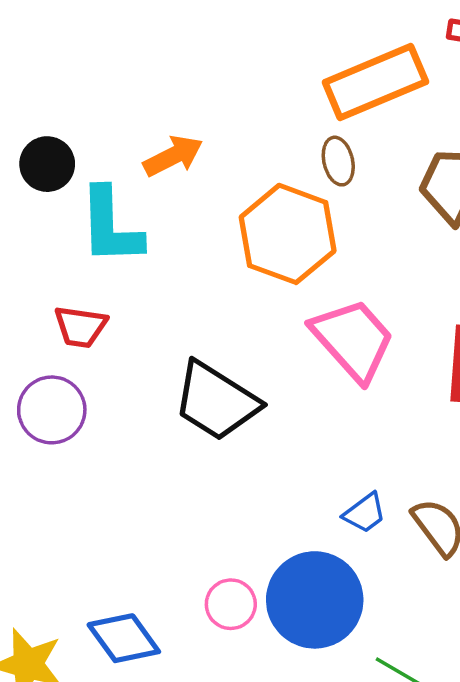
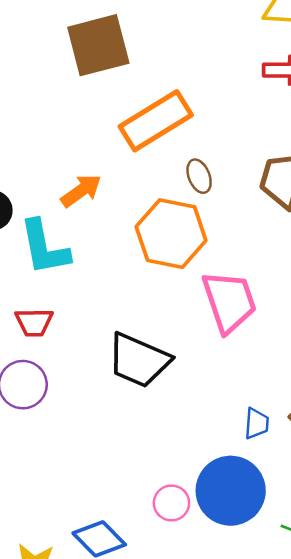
orange rectangle: (375, 82) -> (156, 121), moved
pink trapezoid: (353, 340) -> (229, 302), turned 32
blue trapezoid: (365, 513) -> (257, 423), turned -40

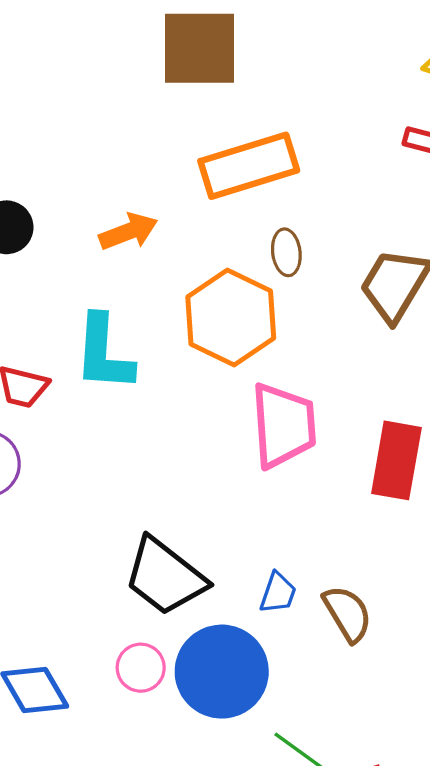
cyan L-shape: (44, 248) -> (104, 353), moved
black trapezoid: (139, 360) -> (165, 577), moved

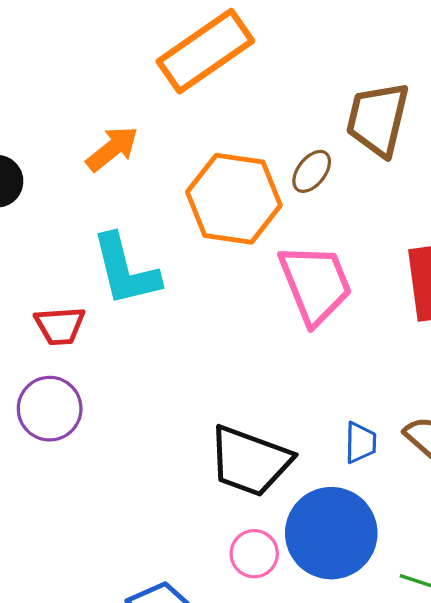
brown ellipse: (286, 252) -> (312, 171), moved, turned 63

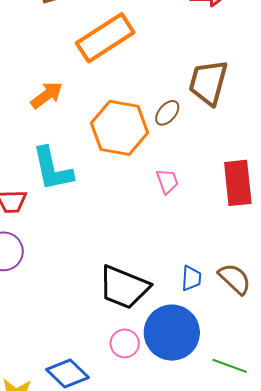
pink trapezoid: (315, 284) -> (167, 181), size x0.5

